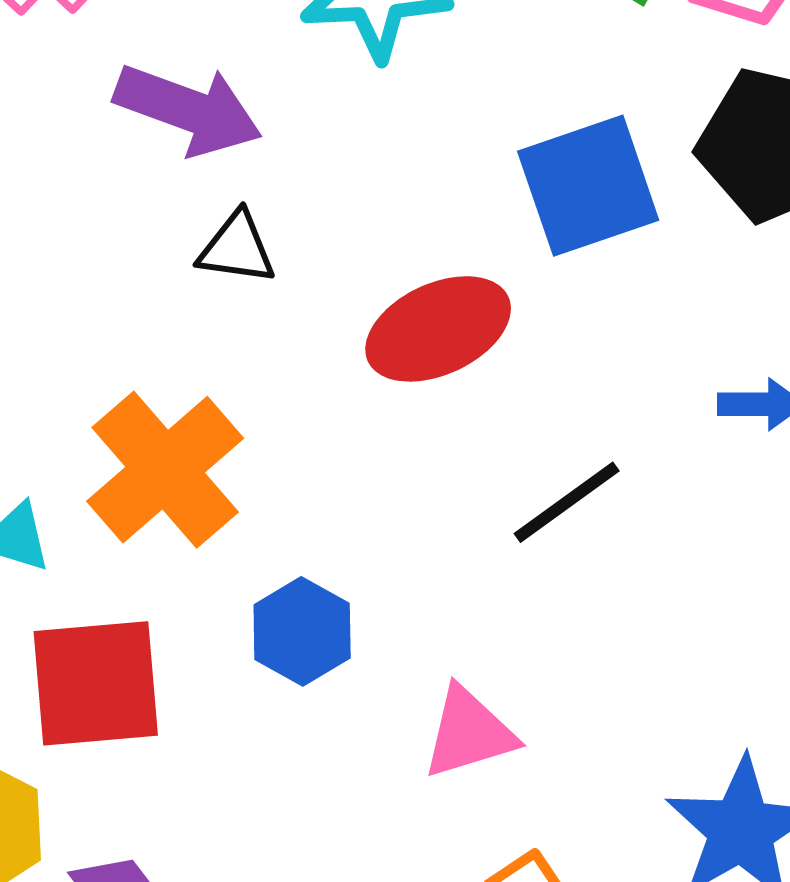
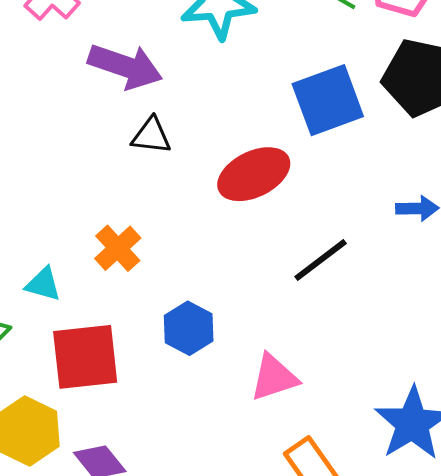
orange cross: (165, 470) -> (118, 248), size x0.6

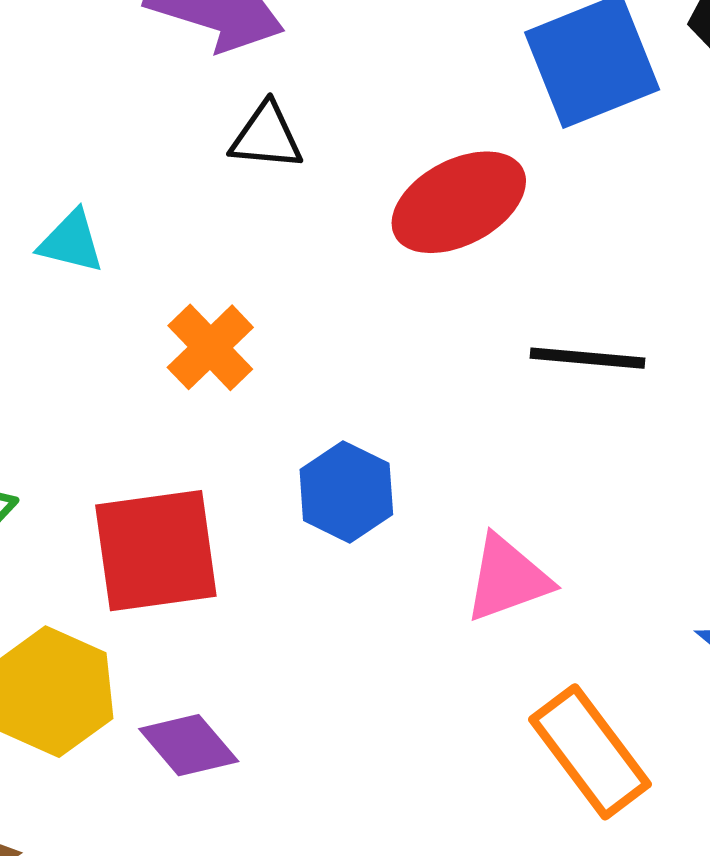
black line: (321, 260) -> (588, 358), turned 44
cyan triangle: (43, 284) -> (71, 242), moved

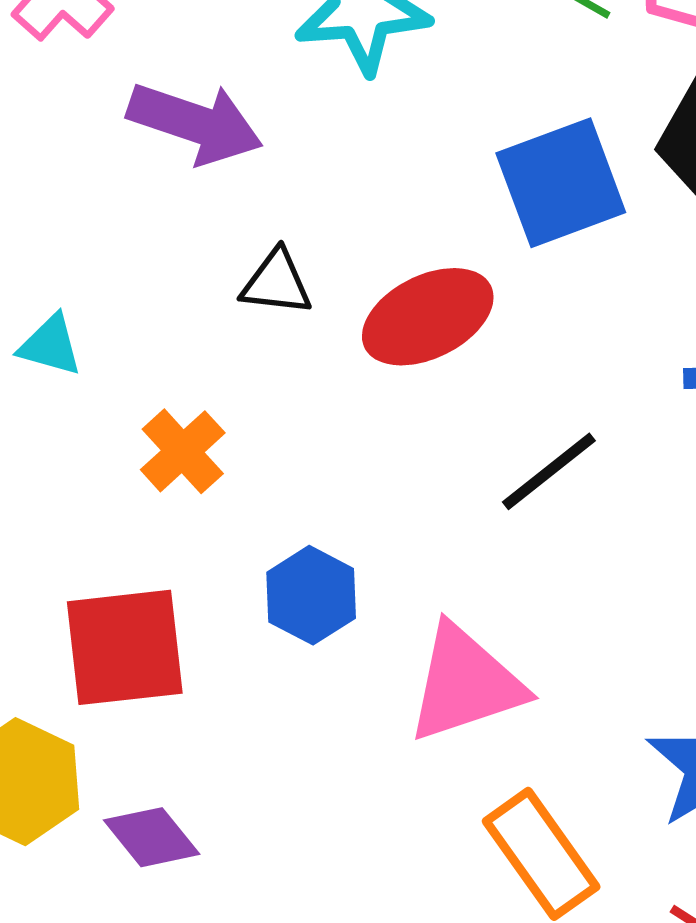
black triangle: (266, 137) -> (276, 283), moved
black line: (588, 358) -> (549, 471), turned -45
pink triangle: (507, 579) -> (465, 683), size x1.4

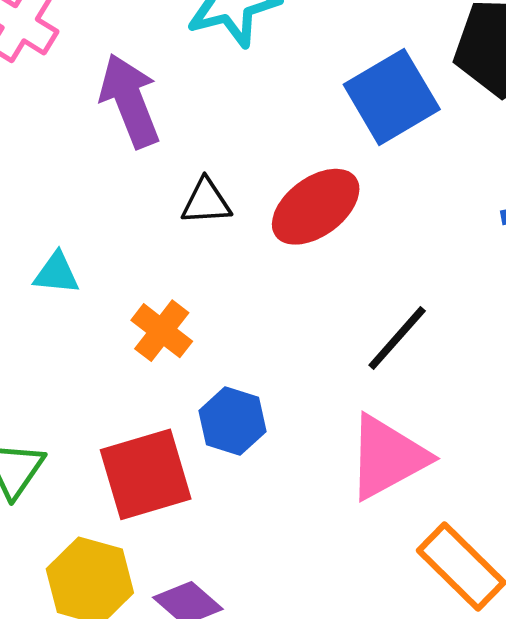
purple arrow: (195, 123) -> (130, 101), turned -120
black line: (549, 471) -> (397, 338), moved
blue hexagon: (311, 595) -> (232, 421), moved

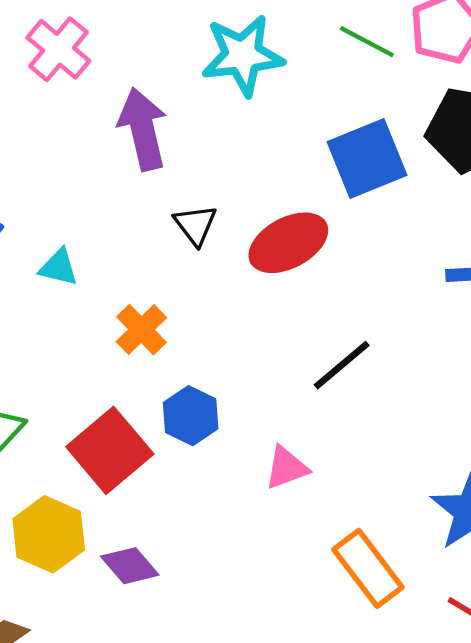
black triangle: (206, 202) -> (195, 225), turned 48
pink triangle: (387, 457) -> (286, 468), moved, size x0.6
red square: (146, 474) -> (110, 450), turned -32

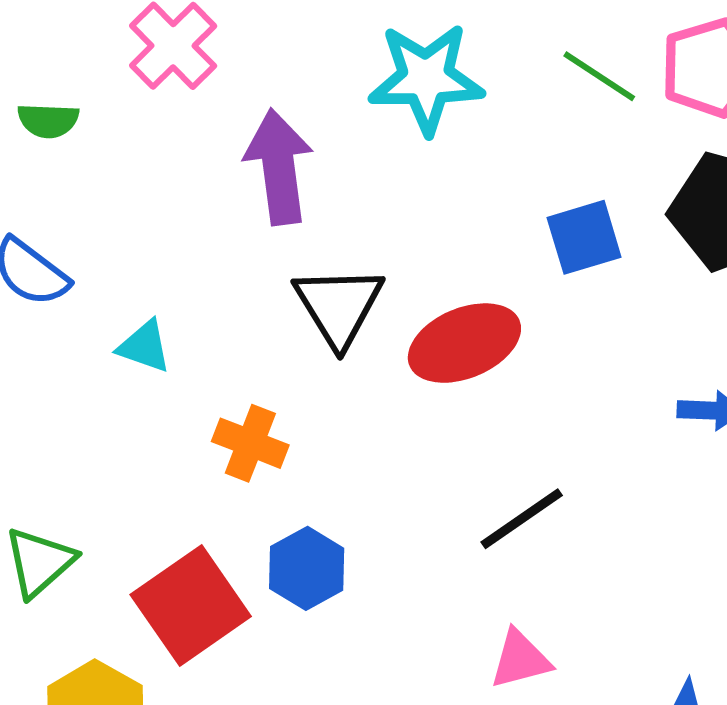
blue square: (367, 158) -> (584, 237), size x0.7
black triangle: (195, 225) -> (339, 306), size x1.5
orange cross: (141, 330) -> (250, 443), turned -30
pink triangle: (286, 468) -> (520, 659), moved

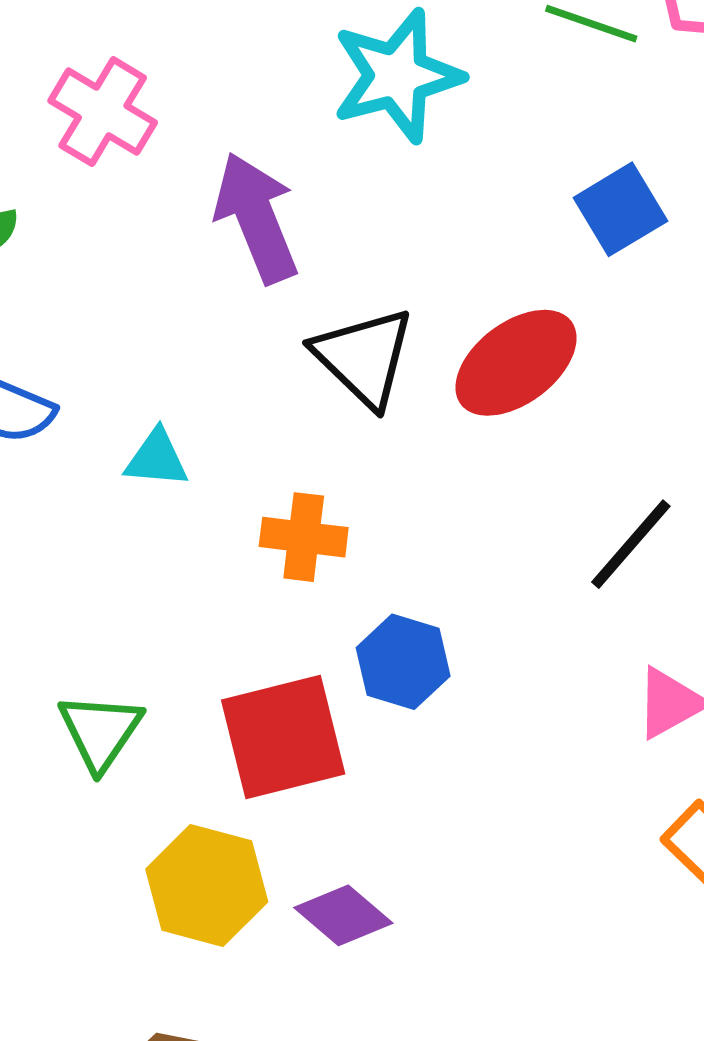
red square: (191, 606) -> (283, 737), turned 35

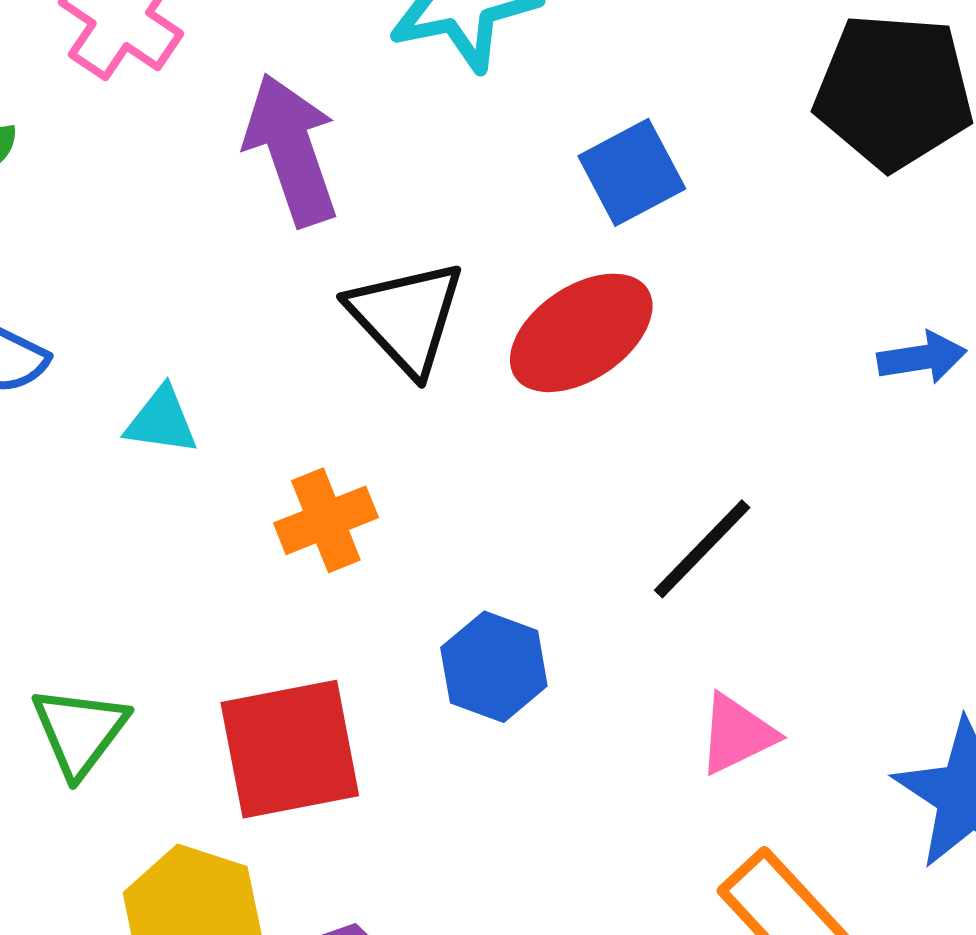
blue square: (620, 209) -> (632, 172), moved
orange cross: (304, 537) -> (326, 520), turned -32
blue hexagon: (403, 662) -> (494, 667), moved

